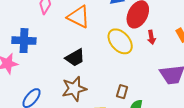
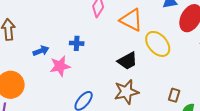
blue cross: (24, 41) -> (77, 43), size x0.6
yellow ellipse: (120, 41) -> (158, 44), moved

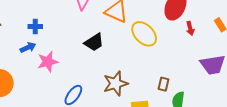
blue cross: (77, 43) -> (35, 27), moved
black trapezoid: (127, 61) -> (94, 42), moved

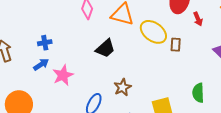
brown star: (116, 84) -> (123, 87), moved, size x0.7
brown rectangle: (164, 84) -> (176, 45), moved

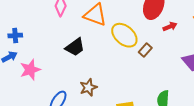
red arrow: (198, 19) -> (170, 27), turned -96
brown rectangle: (176, 45) -> (145, 50), turned 32

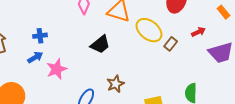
red arrow: (170, 27) -> (198, 32), moved

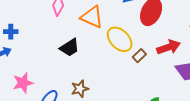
red arrow: (198, 32) -> (169, 47), size x1.6
pink star: (57, 69) -> (23, 83), moved

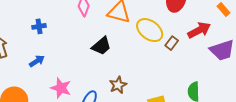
blue cross: (11, 32) -> (39, 26), moved
pink star: (23, 83) -> (61, 88), turned -30

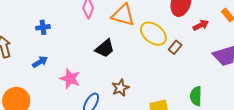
red arrow: (199, 30) -> (201, 25), moved, size x0.7
pink star: (61, 88) -> (70, 79), moved

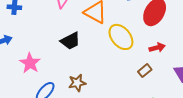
red arrow: (201, 25) -> (157, 48), moved
brown rectangle: (175, 47) -> (145, 71), moved

